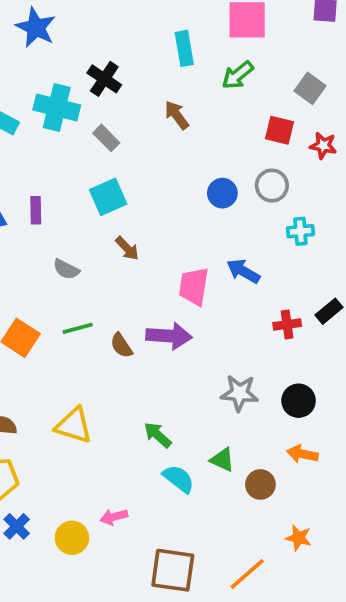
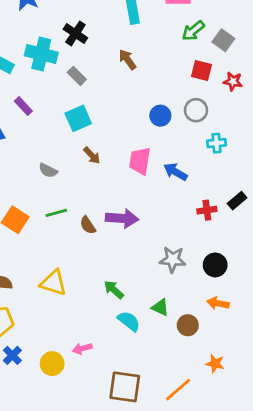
green arrow: (238, 75) -> (193, 31), moved
purple rectangle: (36, 210) -> (23, 106), moved, turned -42
pink trapezoid: (194, 286) -> (140, 161), moved

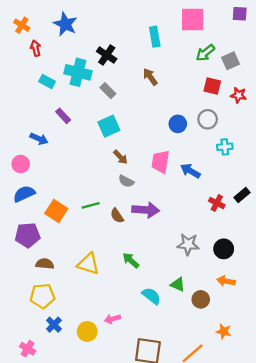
gray square: (223, 40) -> (231, 61), turned 30
gray semicircle: (48, 170) -> (126, 181), moved
red cross: (207, 210) -> (217, 203), turned 35
green arrow: (114, 290) -> (131, 260), moved

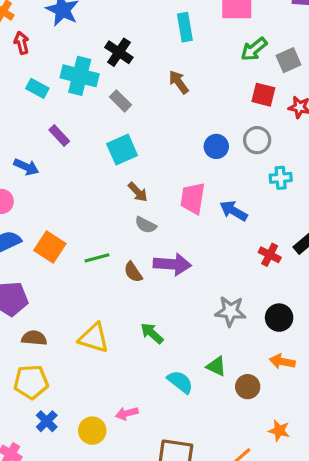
orange square: (56, 211) -> (50, 247), moved

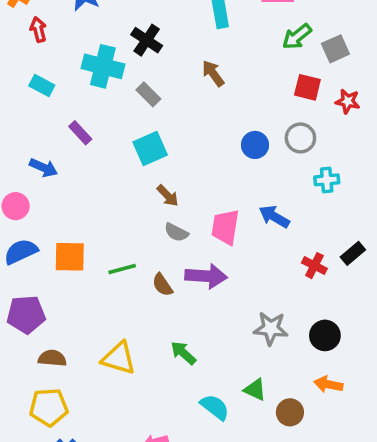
cyan rectangle: (37, 88) -> (42, 86), moved
pink trapezoid: (193, 198) -> (225, 227), moved
orange square: (50, 247) -> (70, 257), turned -32

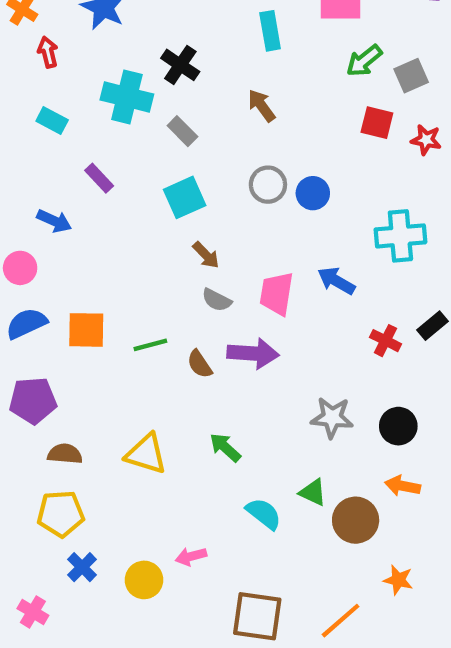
gray circle: (300, 138) -> (268, 185), moved
cyan cross: (327, 180) -> (400, 236), size x1.6
brown circle: (290, 412) -> (356, 520), size x1.4

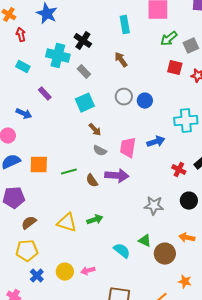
blue arrow: (336, 281) -> (156, 142), turned 132
black circle: (398, 426) -> (189, 201), moved
green arrow: (225, 447) -> (95, 220), moved, turned 119
brown semicircle: (65, 454) -> (29, 223), turned -42
yellow circle: (144, 580) -> (65, 272), moved

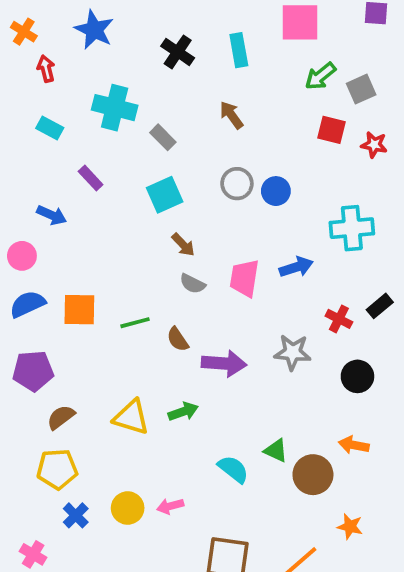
black cross: (83, 41) -> (178, 52), moved
purple arrow: (117, 176) -> (224, 363), moved
gray star: (154, 206) -> (293, 352), moved

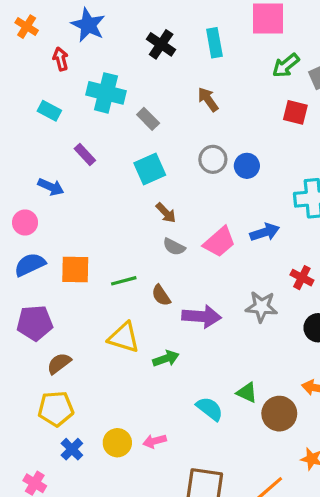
red arrow: (46, 69) -> (61, 59), moved
pink trapezoid: (244, 278) -> (219, 242), turned -140
yellow triangle: (131, 417) -> (124, 337), moved

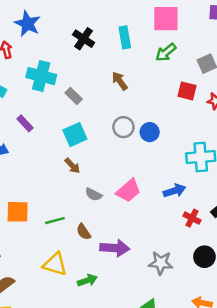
green arrow: (286, 65) -> (166, 52), moved
brown arrow: (166, 213) -> (72, 166), moved
blue arrow: (265, 232) -> (175, 191), moved
gray star: (261, 307) -> (161, 263), moved

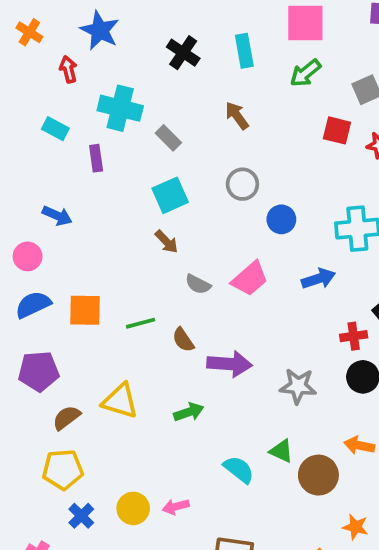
purple rectangle: (25, 123) -> (96, 158), moved, turned 35
blue circle: (150, 132) -> (281, 219), moved
red cross: (192, 218) -> (354, 336), moved, turned -35
yellow triangle: (55, 264) -> (120, 401), moved

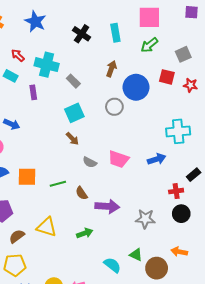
red arrow: (68, 69) -> (18, 55), moved, turned -32
brown arrow: (237, 116) -> (111, 69), turned 56
blue circle: (281, 219) -> (136, 87), moved, size x1.6
pink trapezoid: (250, 279) -> (119, 159), turned 60

